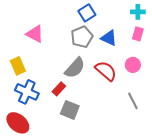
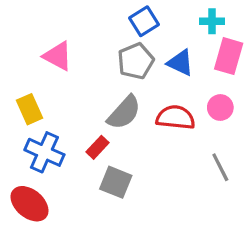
cyan cross: (138, 12) -> (212, 21), moved
pink rectangle: (138, 34) -> (229, 56), size x1.5
red semicircle: (106, 71) -> (175, 117), turned -35

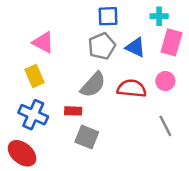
blue square: (144, 21) -> (108, 16), turned 30
yellow rectangle: (30, 109) -> (34, 76), moved
red rectangle: (98, 147) -> (73, 111), turned 49

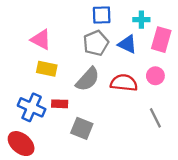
cyan cross: (159, 16) -> (141, 20), moved
yellow rectangle: (34, 76) -> (47, 69), moved, turned -54
red rectangle: (73, 111) -> (60, 104), moved

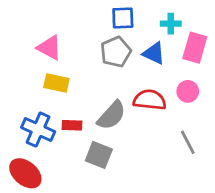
gray semicircle: (88, 79) -> (112, 115), moved

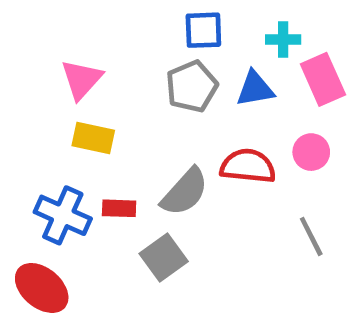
pink triangle: (49, 48) -> (82, 79), turned 44
pink rectangle: (195, 48) -> (323, 79), turned -40
blue triangle: (154, 53) -> (255, 89), turned -35
gray square: (99, 155) -> (164, 258), turned 32

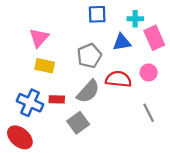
gray pentagon: (192, 86) -> (89, 56), moved

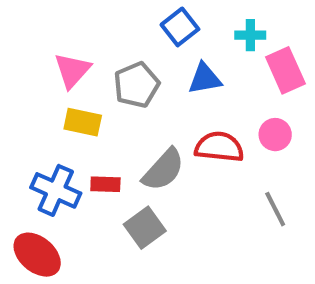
blue square: (97, 14) -> (180, 27), turned -36
blue triangle: (122, 42) -> (205, 79), moved
gray pentagon: (89, 56) -> (136, 85), moved

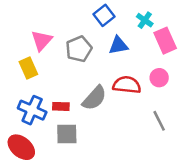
cyan cross: (250, 35) -> (145, 20), turned 35
yellow rectangle: (83, 122) -> (28, 68), moved, turned 54
gray square: (145, 228) -> (67, 134), moved, turned 35

